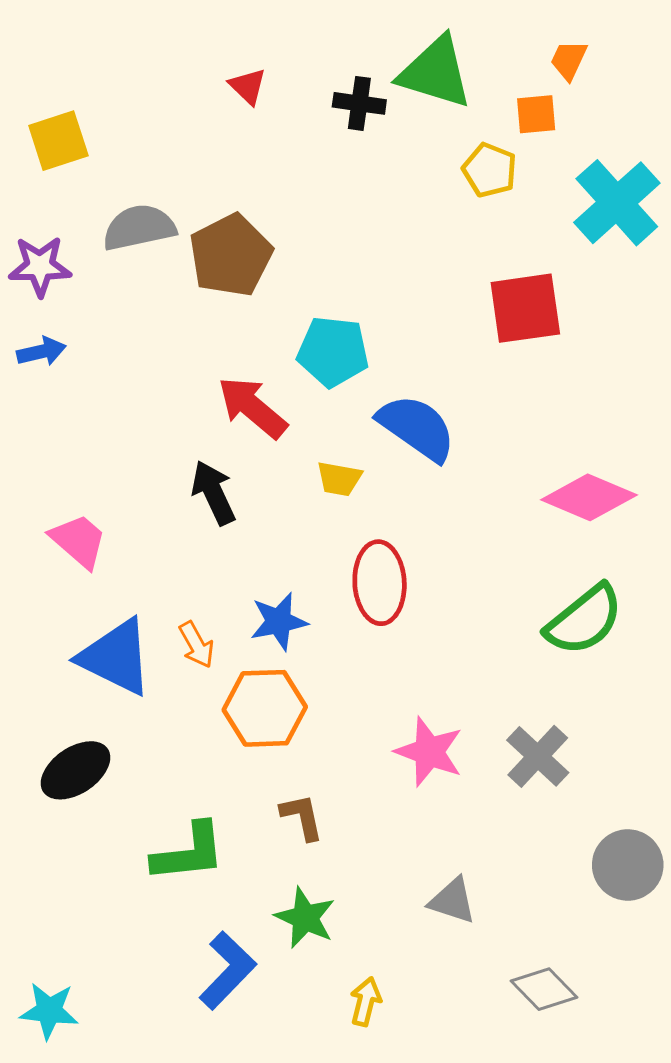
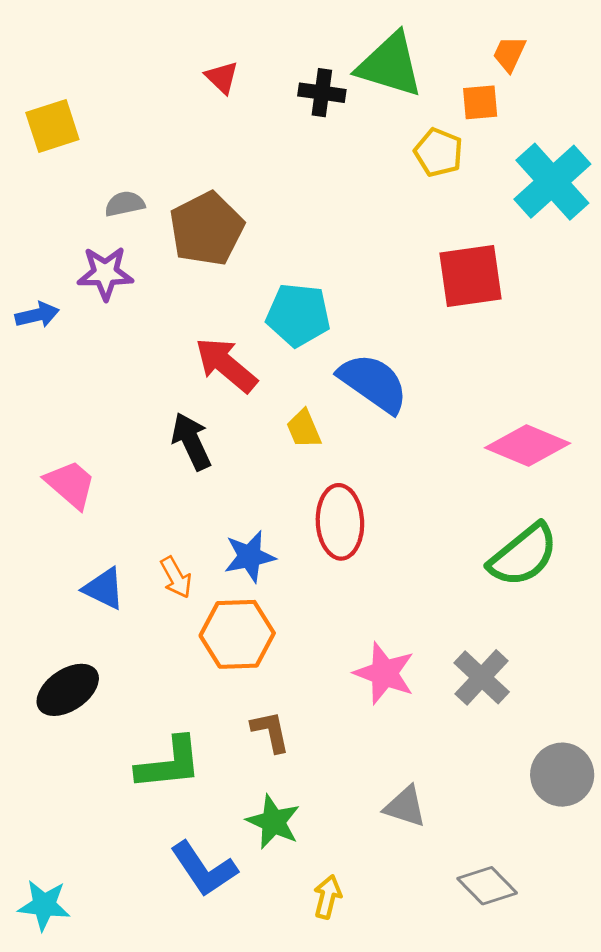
gray semicircle: (139, 227) -> (125, 204), size x0.6
purple star: (40, 266) -> (105, 273), moved
yellow trapezoid: (339, 479) -> (304, 429), turned 57
blue triangle: (116, 657) -> (104, 588), size x0.6
blue L-shape: (228, 970) -> (204, 869), turned 102

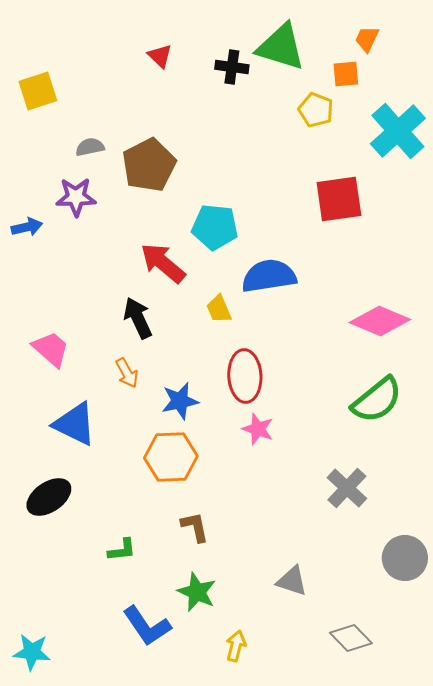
blue semicircle: (373, 383) -> (269, 276), turned -44
orange arrow: (176, 577) -> (127, 373), moved
blue triangle: (104, 588) -> (75, 424), size x1.4
pink star: (384, 673) -> (258, 429), moved, size x0.7
green L-shape: (169, 763) -> (122, 550), size x0.6

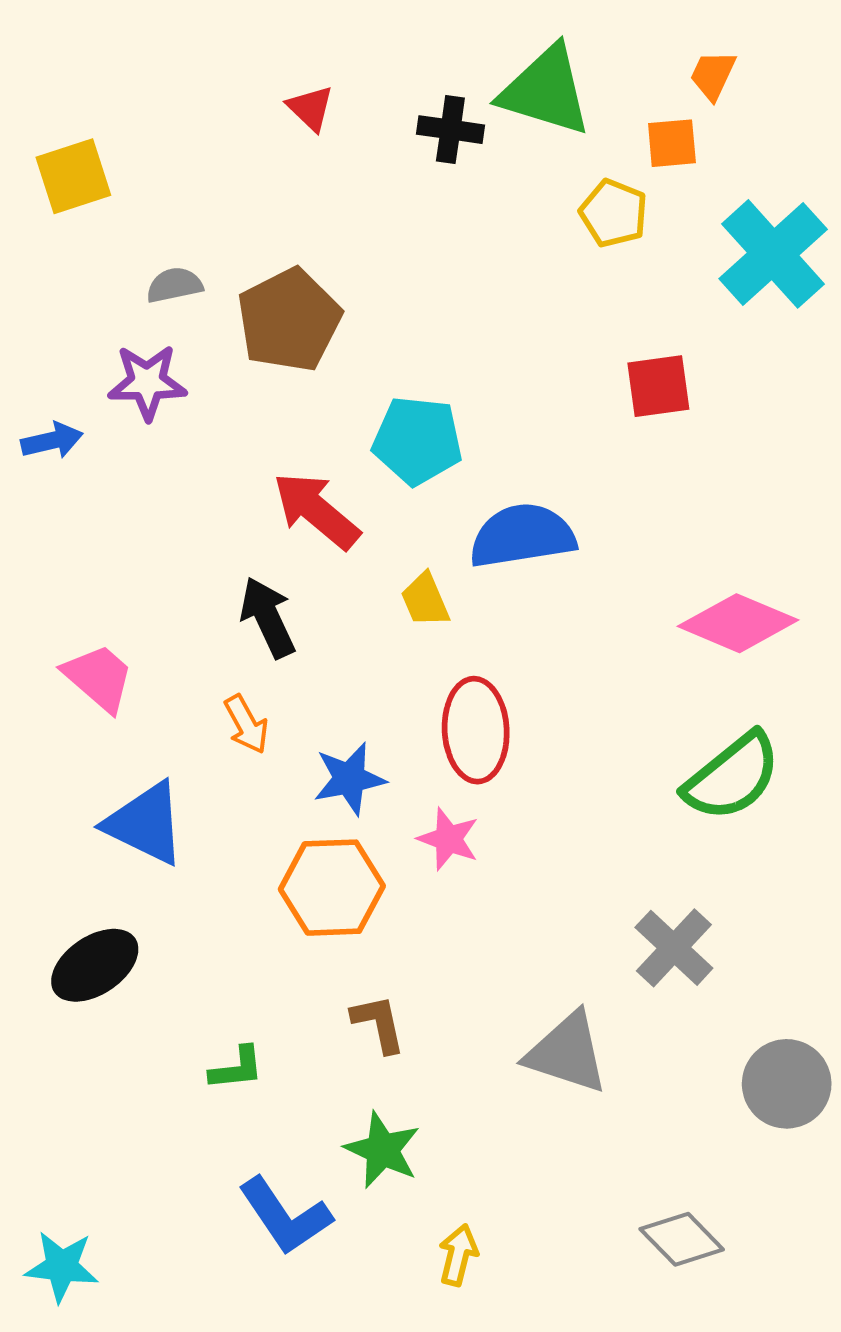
red square: (339, 199) -> (658, 386), size x0.7
pink star: (258, 429) -> (448, 839), moved
gray triangle: (292, 581) -> (567, 1053), moved, size x1.4

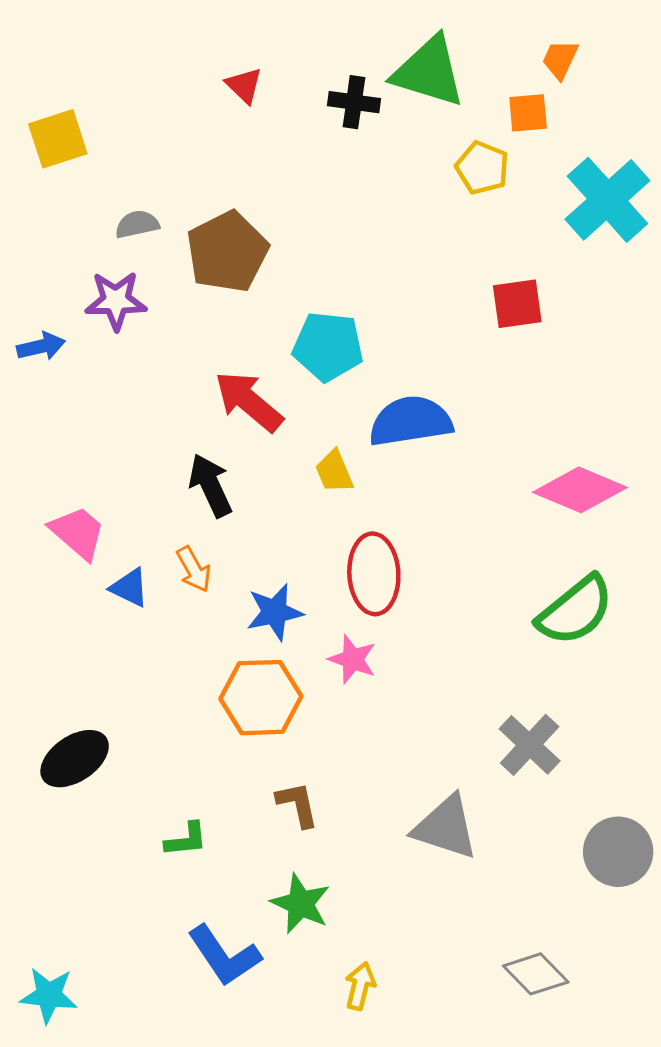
blue triangle: (145, 823) -> (130, 588), moved, size x0.6

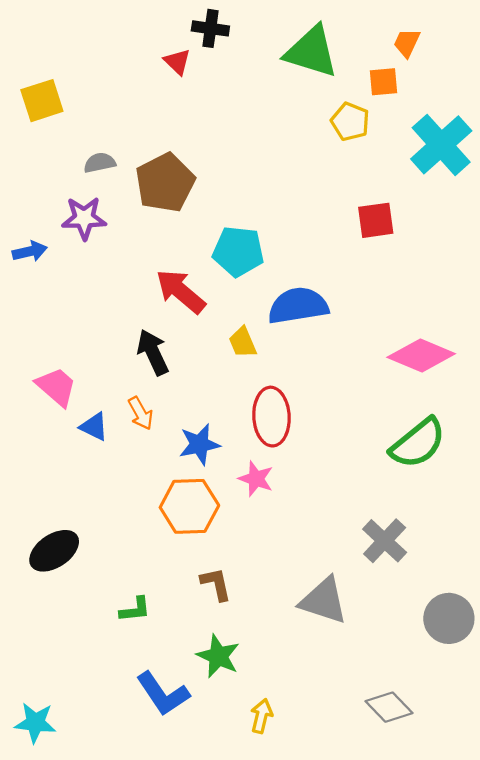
black cross: (354, 102) -> (210, 28), moved

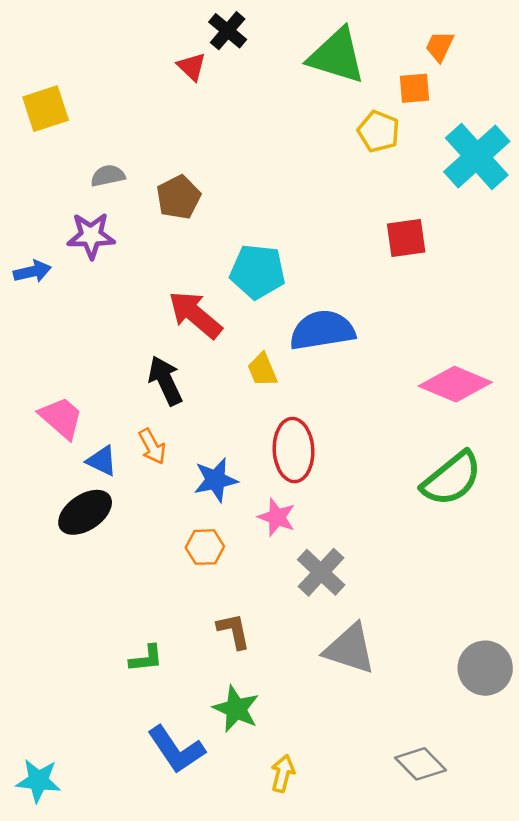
black cross: (210, 28) -> (228, 31), turned 32
brown pentagon: (165, 183) -> (179, 197), size x0.7
orange hexagon: (189, 506) -> (205, 547), size x0.6
gray cross: (385, 541) -> (321, 572), moved
black ellipse: (54, 551) -> (85, 512), moved

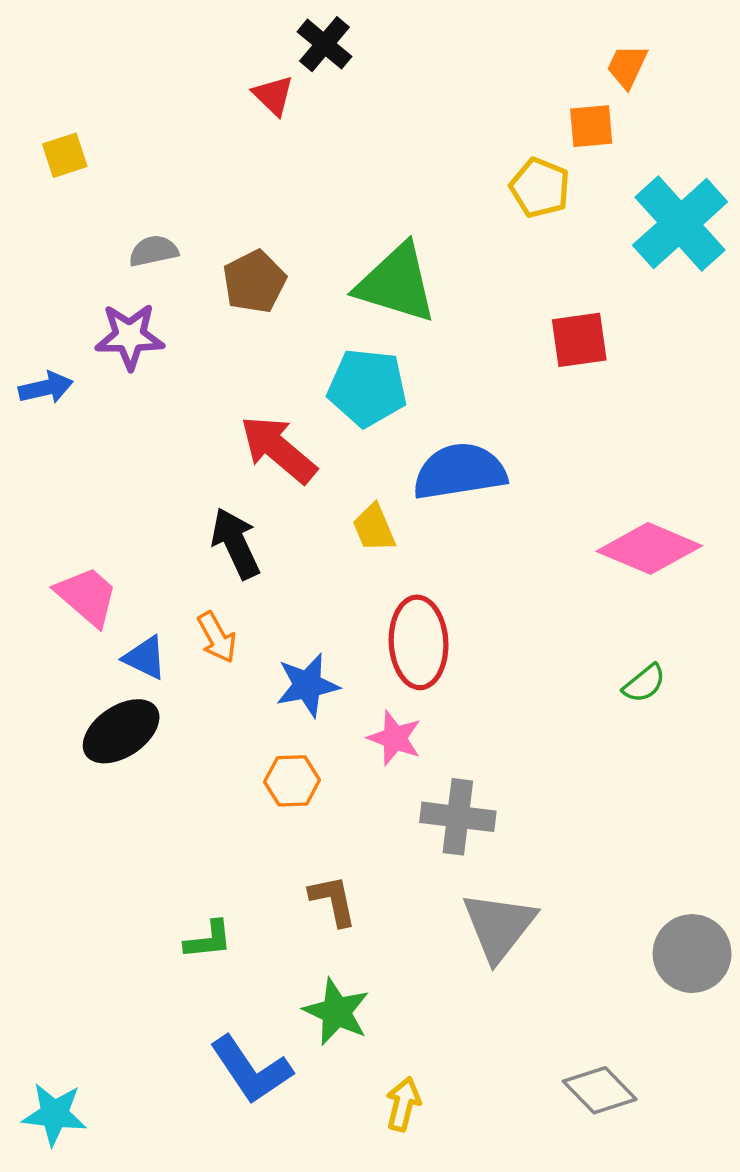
green triangle: (337, 56) -> (396, 283), moved
yellow square: (46, 109) -> (65, 155), size x0.7
green semicircle: (452, 479) -> (644, 683), size x0.5
gray cross: (321, 572) -> (458, 817), turned -36
gray triangle: (350, 649) -> (499, 926), turned 50

